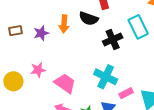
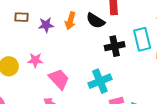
cyan cross: (106, 77) -> (100, 81), turned 30

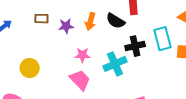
pink star: (35, 60) -> (82, 55), moved
cyan cross: (100, 81) -> (115, 64), moved

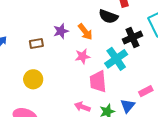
brown rectangle: (41, 19) -> (36, 44), moved
orange arrow: (90, 21) -> (85, 32), moved, turned -42
pink trapezoid: (80, 80) -> (98, 82), moved, turned -130

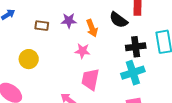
cyan cross: (116, 59) -> (133, 73), moved

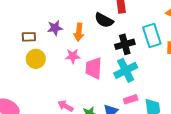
orange arrow: (92, 28) -> (79, 32), turned 36
yellow circle: (29, 59) -> (36, 59), moved
pink trapezoid: (90, 79) -> (94, 68), moved

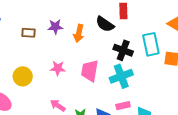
black cross: (125, 44) -> (123, 50), turned 30
pink star: (73, 56) -> (58, 68), moved
yellow circle: (36, 59) -> (23, 76), moved

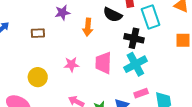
purple star: (55, 27) -> (62, 13), moved
cyan rectangle: (151, 44) -> (151, 17), moved

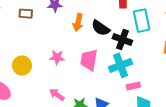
black semicircle: (113, 15) -> (101, 28), moved
brown rectangle: (38, 33) -> (26, 14), moved
pink rectangle: (141, 93) -> (133, 86), moved

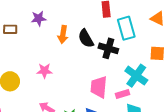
black semicircle: (101, 28) -> (86, 38), turned 30
pink trapezoid: (89, 60) -> (99, 87), moved
cyan cross: (121, 65) -> (136, 76), moved, turned -30

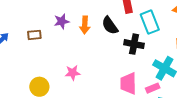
orange arrow: (63, 34) -> (85, 25), moved
black semicircle: (86, 38) -> (110, 25), moved

